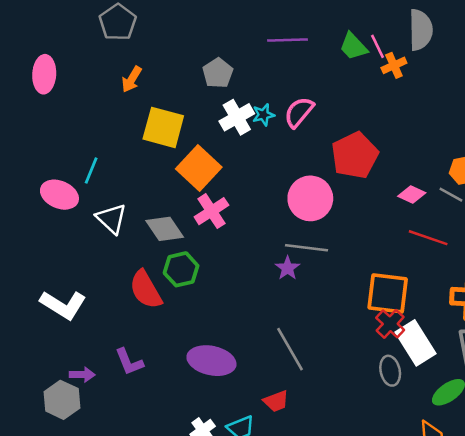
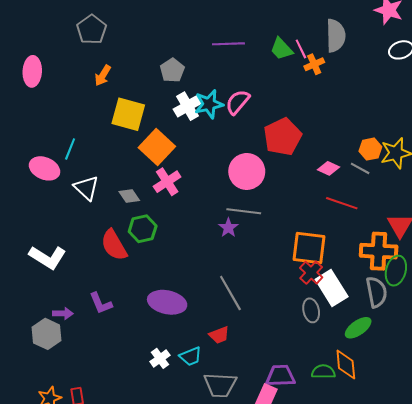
cyan star: (263, 115) -> (209, 104), size x1.6
gray diamond: (165, 229) -> (129, 196), size x0.7

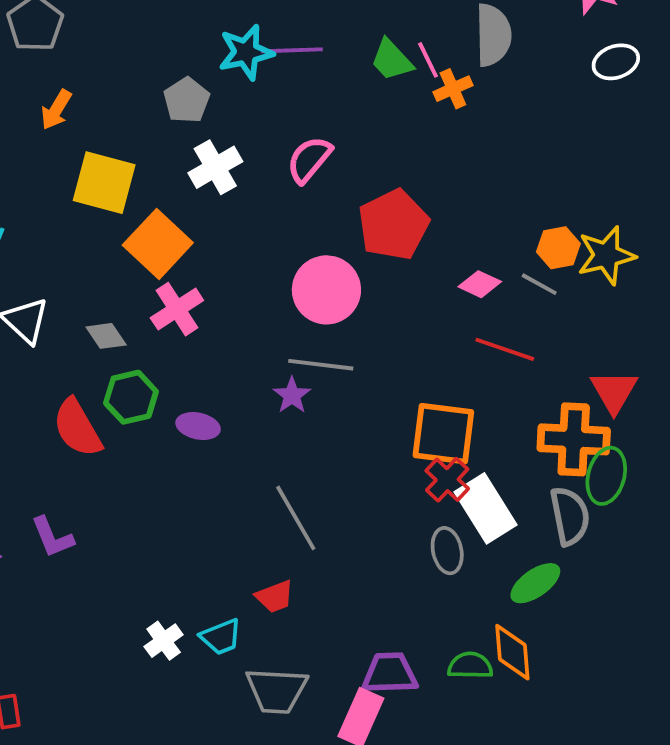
cyan star: (209, 104) -> (246, 52), moved
purple ellipse: (167, 302) -> (198, 426), moved, size x0.6

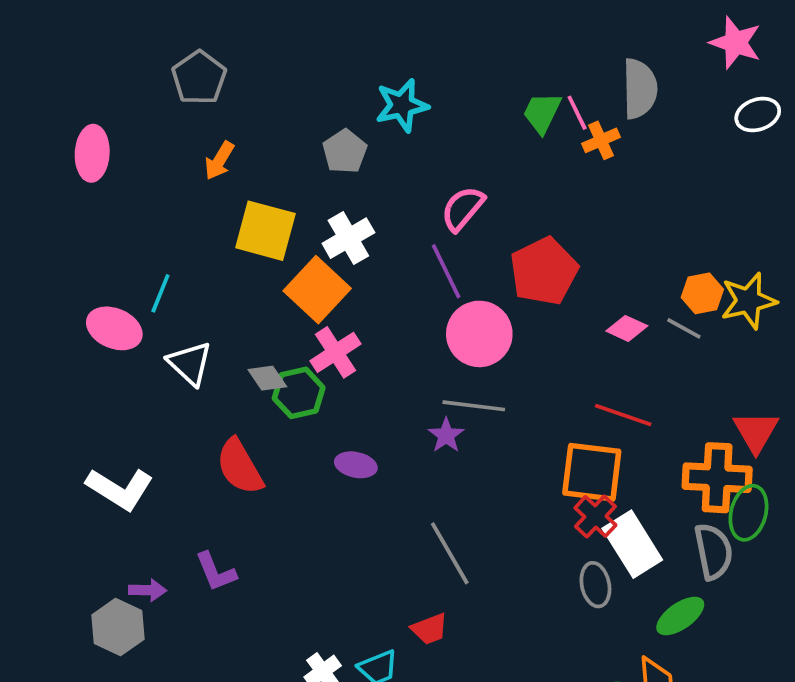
purple line: (292, 50) -> (446, 271), moved, turned 66
green trapezoid: (392, 60) -> (542, 113), turned 69
white cross: (215, 167) -> (348, 238), moved
red line: (505, 349) -> (623, 415), moved
green hexagon: (131, 397) -> (299, 393), moved

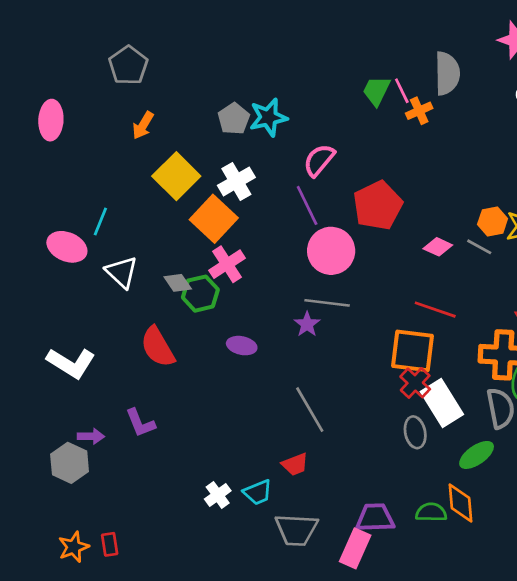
cyan star: (402, 105) -> (268, 117), moved
yellow square: (265, 231) -> (176, 176), turned 30

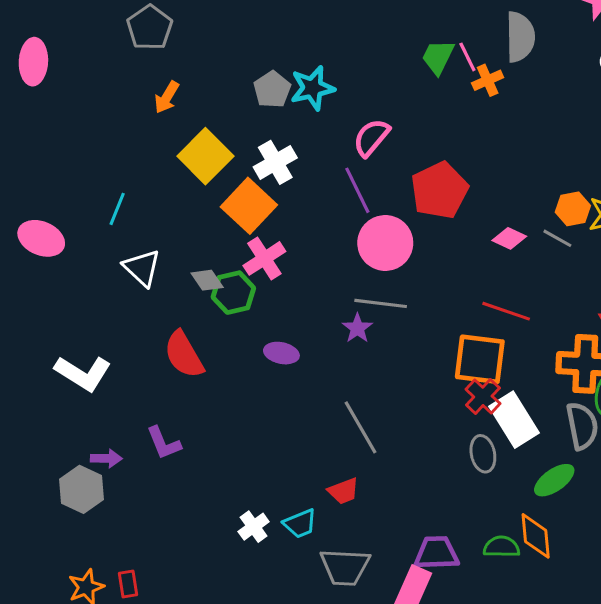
pink ellipse: (51, 120) -> (33, 62), moved
pink ellipse: (67, 247) -> (41, 238), moved

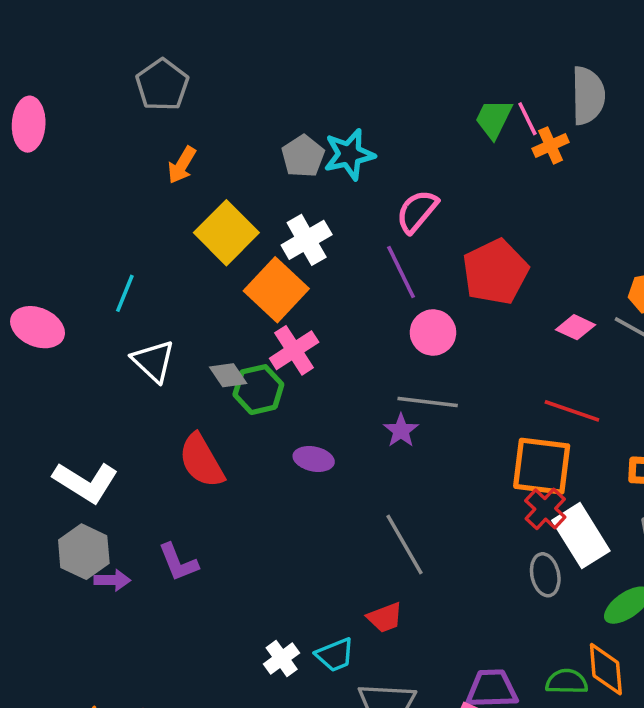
pink circle: (385, 243) -> (433, 332), size x0.7
gray hexagon: (81, 489) -> (84, 552), moved

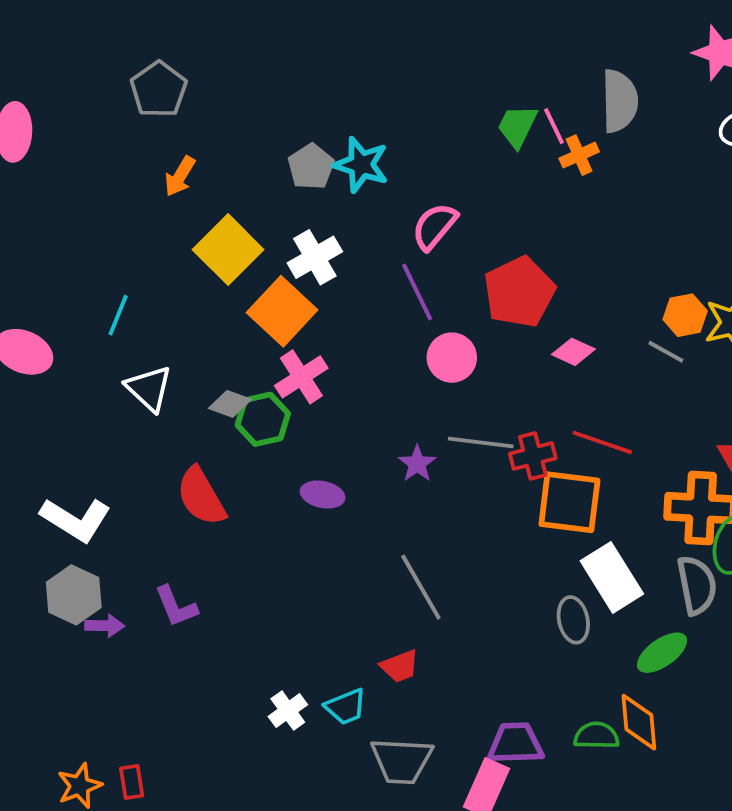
cyan star: (349, 154) -> (361, 165), turned 30
pink diamond: (576, 327) -> (573, 352), moved
gray diamond: (228, 375) -> (230, 404), turned -36
gray line: (428, 402) -> (481, 442), moved
red cross: (545, 509) -> (533, 456), moved, turned 33

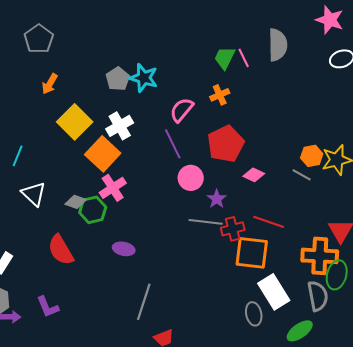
orange cross: (579, 155) -> (220, 95), moved
purple star: (417, 464) -> (217, 199), moved
gray line: (421, 587) -> (144, 302), moved, turned 48

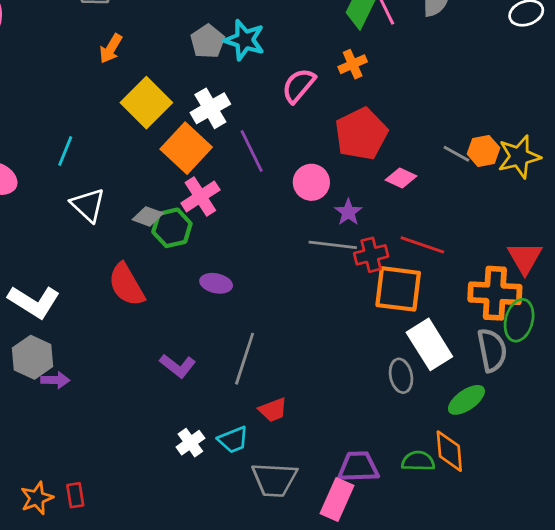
purple line: (173, 144) -> (252, 151), moved
gray line: (302, 175) -> (456, 154), moved
purple L-shape: (48, 307) -> (178, 366), moved, turned -30

